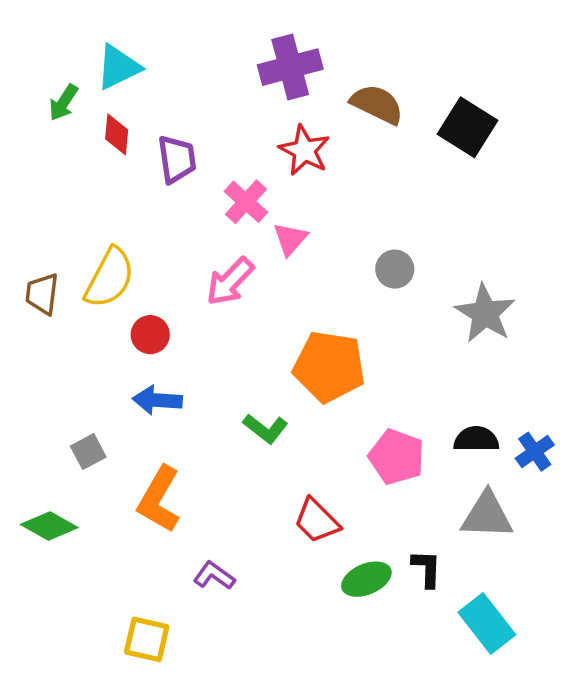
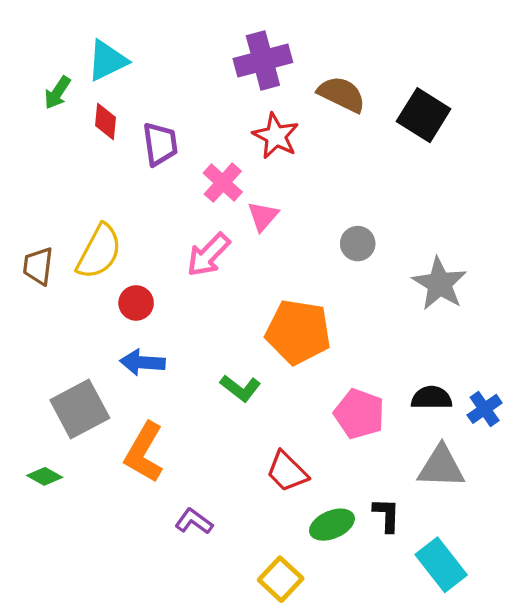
gray square: (88, 452) -> (80, 409), size x1.8
green diamond: (49, 526) -> (45, 476), size x0.7
yellow square: (147, 639) -> (281, 579), moved, turned 30

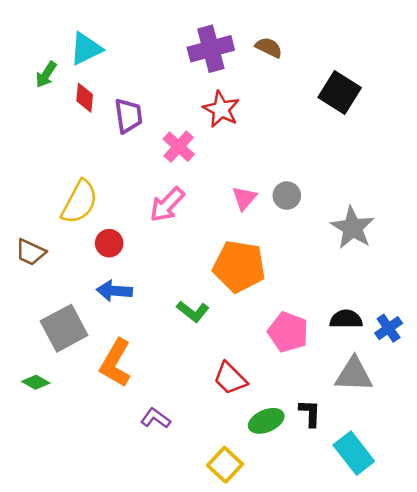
brown semicircle: (342, 94) -> (269, 47), moved, size x0.7
pink triangle: (263, 216) -> (244, 198), moved
brown trapezoid: (38, 266) -> (31, 252), moved, turned -72

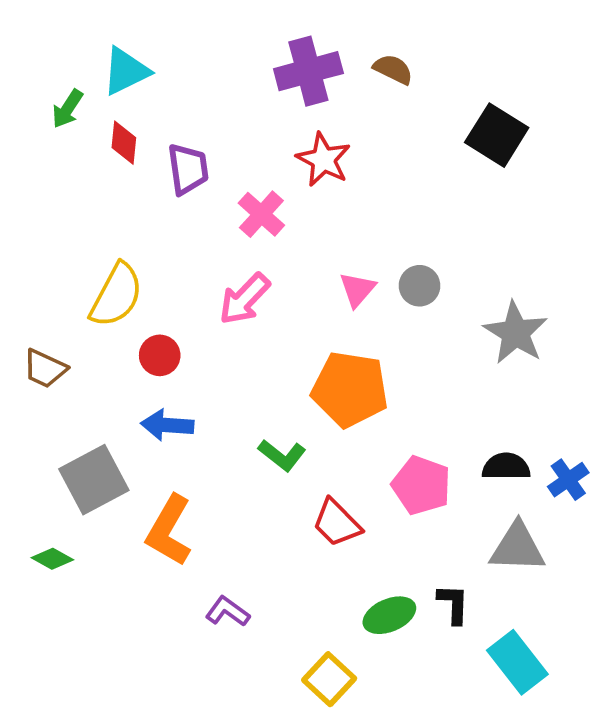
red trapezoid: (230, 378) -> (337, 523), moved

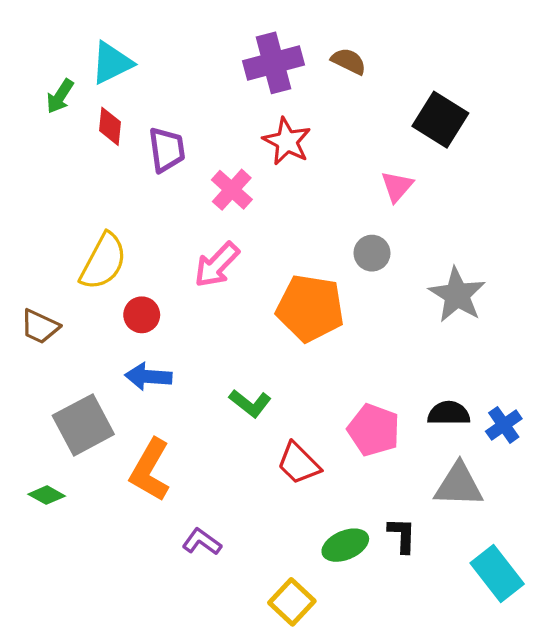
pink triangle: (357, 289) -> (397, 186), moved
orange pentagon: (350, 389) -> (310, 308), moved
cyan rectangle: (517, 662) -> (497, 573), moved

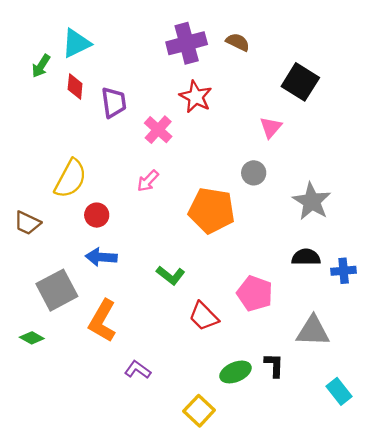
pink arrow: (217, 265) -> (148, 181), size x0.7
black semicircle: (449, 413) -> (306, 257), moved
blue cross: (504, 425) -> (344, 271), moved, turned 30
cyan rectangle: (497, 573) -> (339, 391), size x0.7

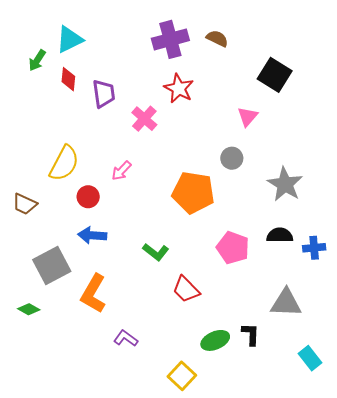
pink arrow: (148, 181) -> (121, 171), moved
pink pentagon: (255, 294) -> (233, 248), moved

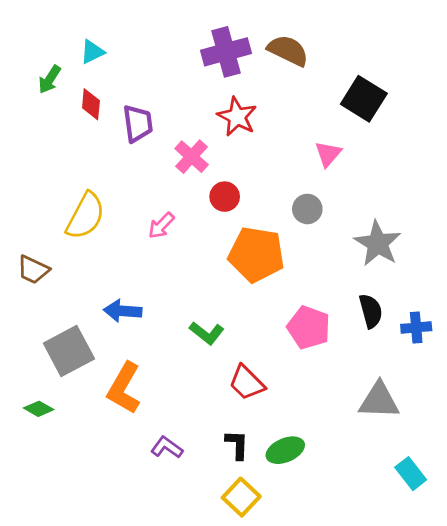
brown semicircle: (217, 38) -> (288, 50), size x1.4
cyan triangle: (69, 39) -> (92, 52), size x0.7
red circle: (88, 197) -> (225, 197), moved
black semicircle: (280, 235) -> (371, 311), turned 75
black L-shape: (251, 334) -> (237, 445), moved

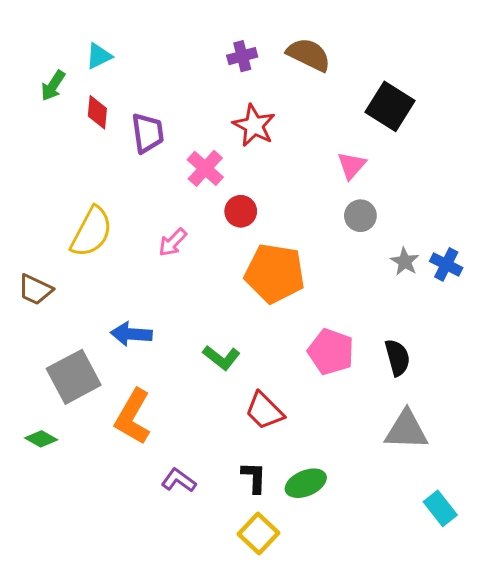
purple cross: (226, 52) -> (242, 56), size x0.6
gray circle: (307, 209) -> (360, 216), moved
gray star: (378, 243) -> (405, 262), size x0.6
black semicircle: (371, 311) -> (397, 358), moved
blue cross: (416, 328) -> (446, 264), moved, turned 32

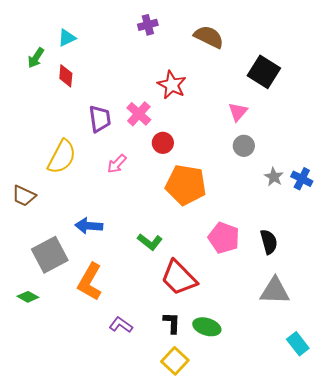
purple cross: (242, 56) -> (148, 25), moved
purple trapezoid: (148, 133) -> (100, 119), moved
red trapezoid: (264, 411) -> (179, 278), size x1.4
green ellipse: (306, 483) -> (207, 327), turned 40

